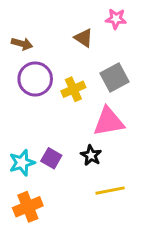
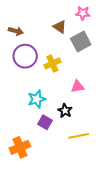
gray square: (114, 77) -> (81, 41), moved
pink triangle: (109, 122) -> (78, 87), size x0.6
purple square: (51, 158) -> (45, 122), moved
cyan star: (22, 163) -> (37, 99), moved

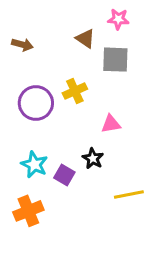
gray square: (81, 41) -> (115, 60), turned 30
purple circle: (25, 56) -> (36, 103), moved
cyan star: (37, 99) -> (34, 164), moved, turned -30
yellow line: (79, 136) -> (129, 194), moved

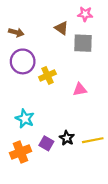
yellow cross: (75, 91) -> (47, 75), moved
purple circle: (36, 103) -> (23, 61), moved
black star: (93, 158) -> (67, 138), moved
purple square: (64, 175) -> (46, 143), moved

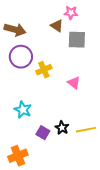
pink star: (85, 14) -> (71, 13), moved
brown arrow: (16, 32) -> (15, 30), size x1.5
pink triangle: (80, 89) -> (74, 83), turned 48
orange cross: (20, 152) -> (18, 156), moved

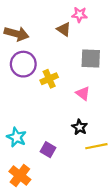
gray square: (77, 40) -> (91, 58), moved
cyan star: (23, 110) -> (17, 137), moved
black star: (62, 128) -> (80, 127), moved
orange cross: (18, 156) -> (20, 175), turned -30

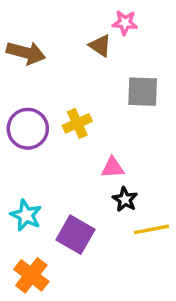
purple circle: (23, 64) -> (28, 129), moved
pink triangle: (83, 93) -> (113, 168), moved, turned -42
purple square: (48, 150) -> (75, 235), size x1.5

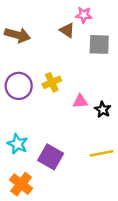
gray square: (143, 92) -> (99, 44), moved
pink triangle: (113, 168) -> (80, 101), moved
black star: (125, 199) -> (103, 110), moved

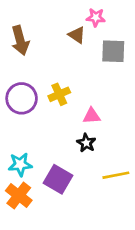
brown arrow: (17, 35) -> (20, 40), turned 60
black star: (103, 110) -> (86, 143), moved
cyan star: (17, 144) -> (20, 164), turned -30
orange cross: (21, 184) -> (19, 195), moved

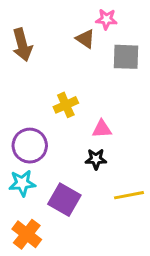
purple circle: (22, 98) -> (30, 146), moved
black star: (86, 143) -> (96, 159), turned -30
orange cross: (19, 195) -> (27, 234), moved

